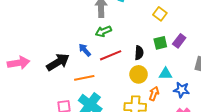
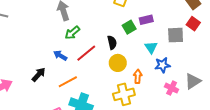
purple rectangle: (179, 41) -> (146, 20), turned 56
black arrow: (58, 62) -> (39, 75), size x0.7
cyan triangle: (166, 74) -> (151, 47), moved, turned -48

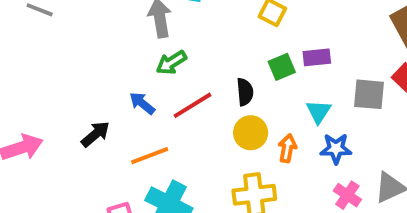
orange arrow: (138, 76) -> (287, 148), moved

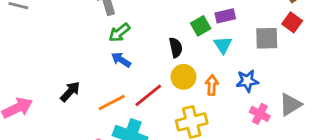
blue arrow: (142, 103) -> (121, 60), moved
red line: (193, 105) -> (148, 95), moved
cyan triangle: (319, 112) -> (223, 45), moved

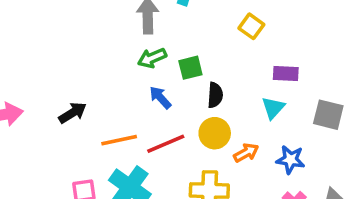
green square: (201, 26) -> (190, 68), moved
blue arrow: (121, 60) -> (160, 97), moved
orange arrow: (212, 85) -> (246, 153), turned 42

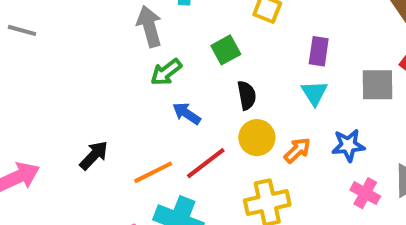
green square: (190, 68) -> (226, 50), moved
purple rectangle: (286, 73) -> (319, 51), turned -70

